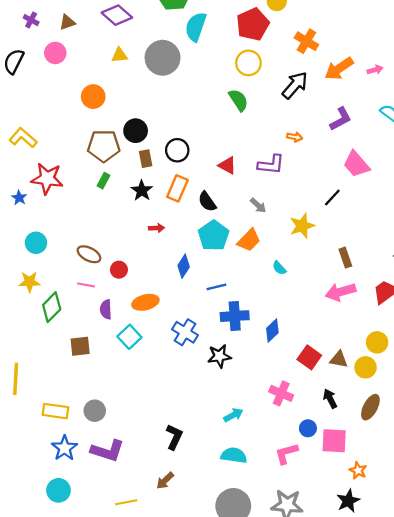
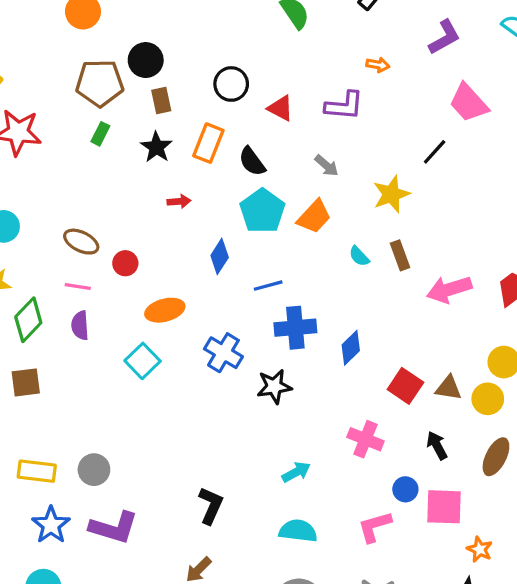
black circle: (177, 150) -> (231, 84), moved
brown rectangle: (345, 258) -> (400, 255), moved
purple semicircle: (106, 309) -> (80, 325), moved
brown square: (80, 346) -> (26, 382), moved

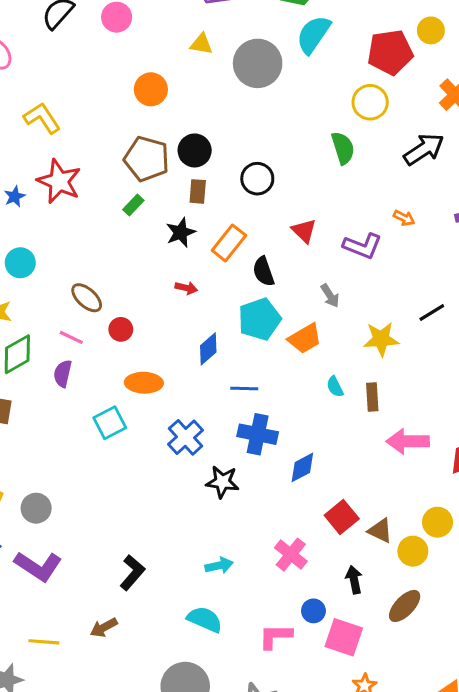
black circle: (231, 84) -> (257, 179), moved

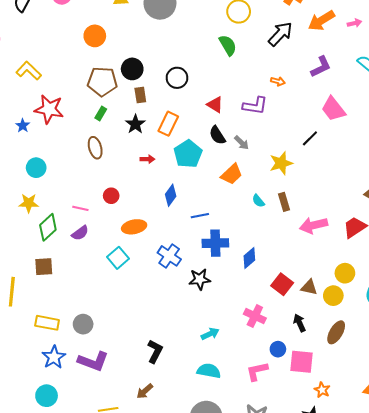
black semicircle: (264, 272) -> (217, 135), moved
brown ellipse: (87, 298) -> (95, 148), moved, turned 45
cyan pentagon: (259, 319) -> (188, 154), moved
purple semicircle: (63, 374) -> (80, 233), turned -126

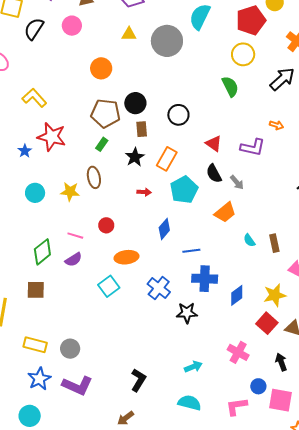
yellow star: (281, 163) -> (275, 295), moved
yellow star: (29, 203) -> (70, 192), moved

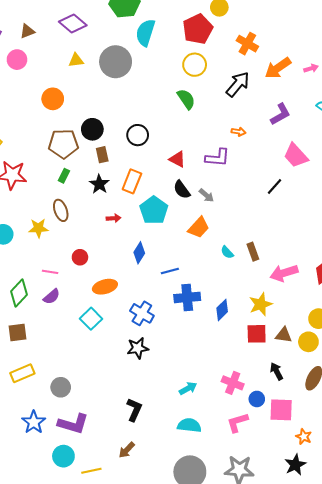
black star: (187, 313) -> (138, 348), moved
red square: (267, 323) -> (257, 334), turned -35
yellow rectangle: (35, 345) -> (22, 373), moved, turned -30
pink cross: (238, 352) -> (233, 383), moved
cyan circle: (30, 416) -> (63, 456), moved

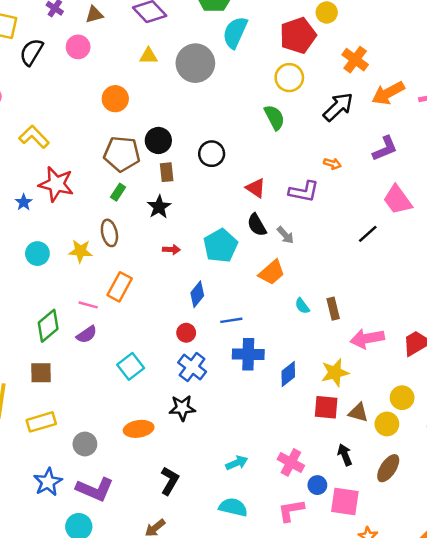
orange rectangle: (132, 181) -> (120, 287), moved
red circle: (80, 257) -> (186, 333), moved
orange ellipse: (105, 287) -> (139, 429), moved

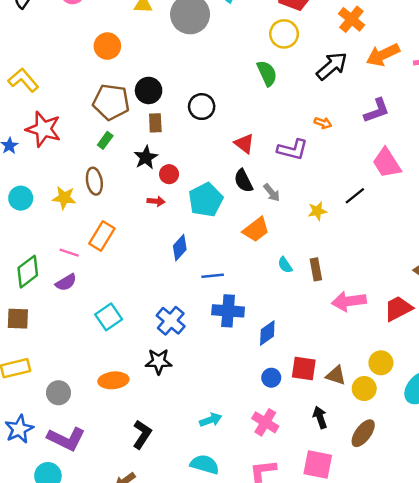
red circle: (186, 333) -> (169, 174), moved
yellow star: (335, 373) -> (317, 211), moved, size x0.7
blue circle: (317, 485) -> (271, 378), moved

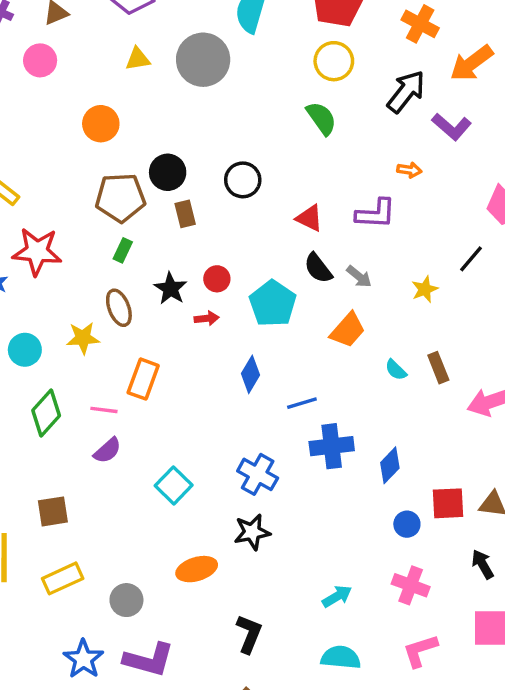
purple L-shape: (377, 111) -> (452, 127), moved, turned 72
black star: (146, 157) -> (171, 289), moved
green diamond: (28, 272) -> (46, 413), moved

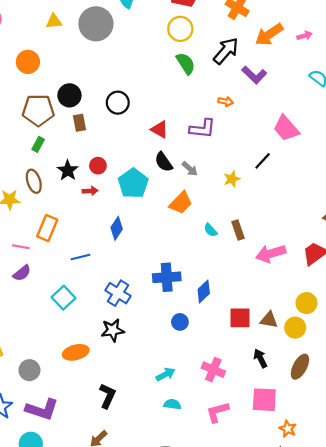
green semicircle: (321, 118) -> (186, 63), moved
blue line: (302, 403) -> (81, 257), moved
blue circle: (407, 524) -> (180, 322), moved
cyan semicircle: (341, 657) -> (172, 404), moved, size x0.7

